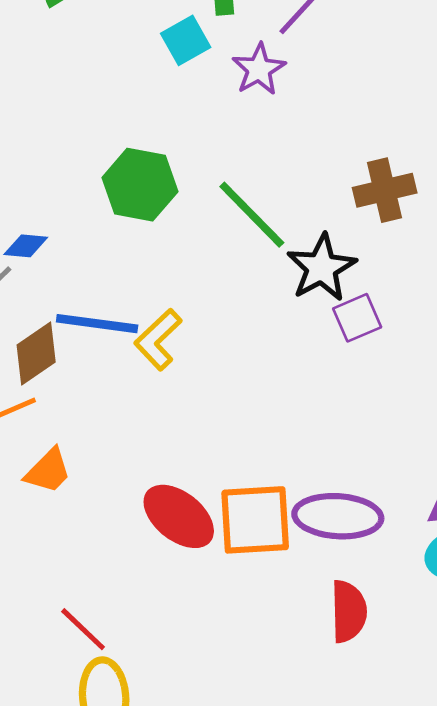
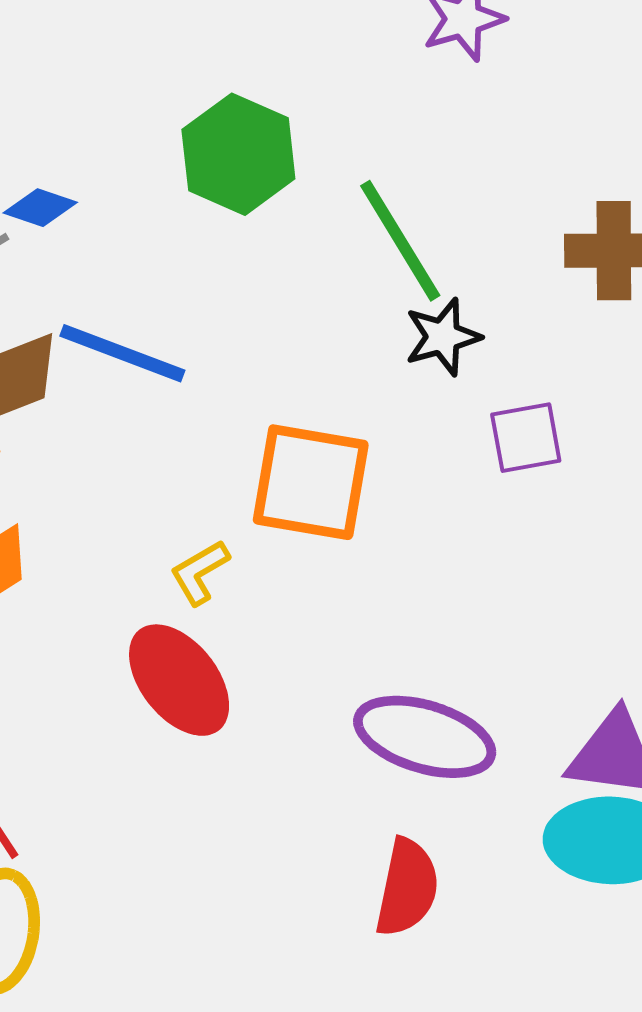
black star: (322, 268) -> (443, 337), moved, size x0.7
yellow L-shape: (158, 340) -> (200, 572), moved, size x0.7
orange square: (255, 520) -> (311, 482), moved

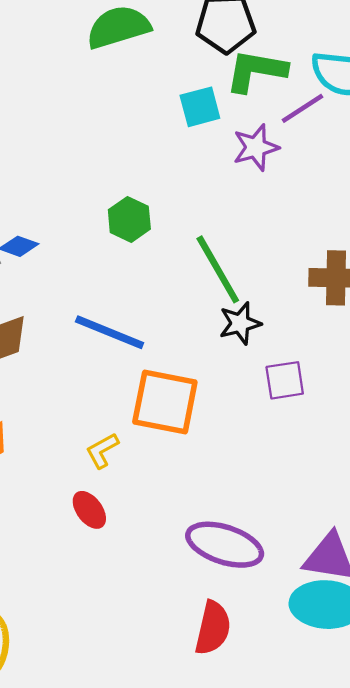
green hexagon: (238, 154) -> (129, 219), size x0.7
blue line: (122, 353) -> (110, 332), moved
red ellipse: (179, 680) -> (89, 510), size x0.6

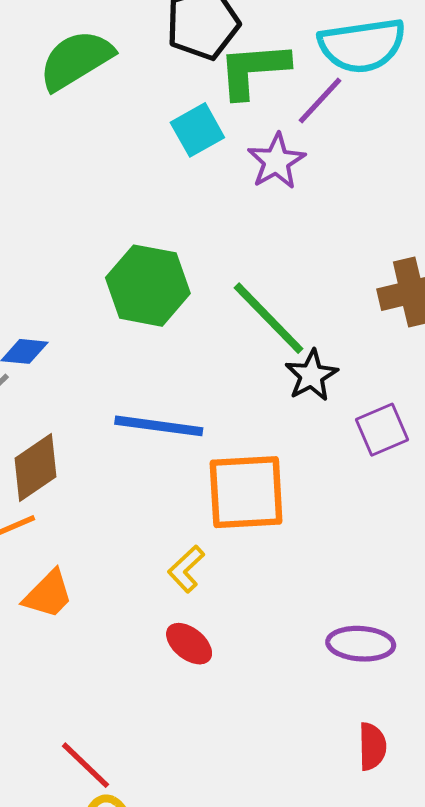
green hexagon: (129, 219) -> (148, 286), size x1.5
purple ellipse: (225, 545) -> (361, 644), size x0.7
red semicircle: (213, 628) -> (372, 746), size x0.7

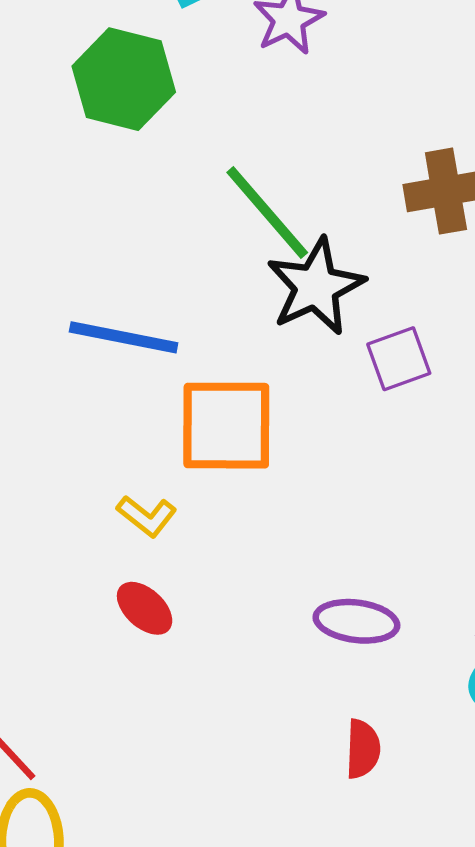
green hexagon: (148, 286) -> (124, 79), moved
black star: (311, 375) -> (316, 287), size x1.5
yellow L-shape: (186, 569) -> (147, 516), turned -102

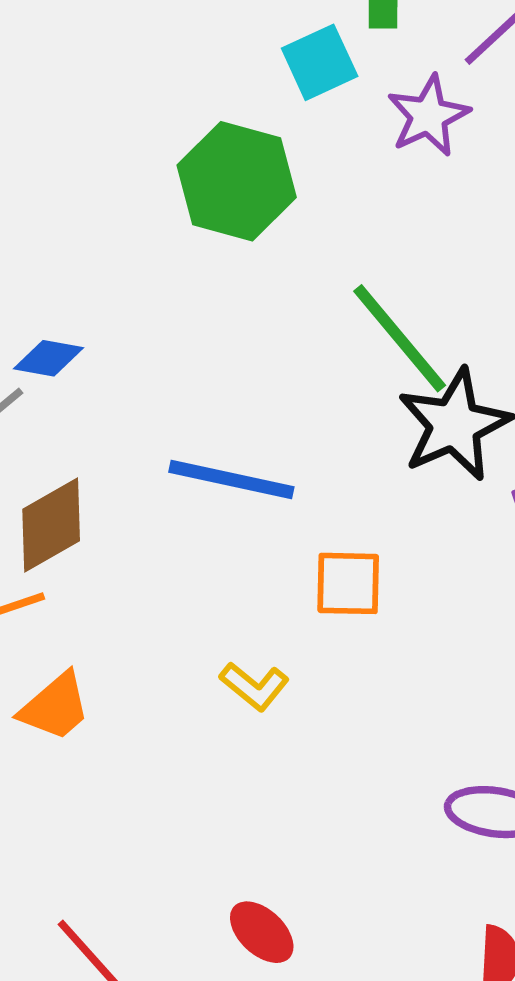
orange square: (226, 426) -> (348, 583), size x0.6
red ellipse: (145, 608) -> (262, 932), moved

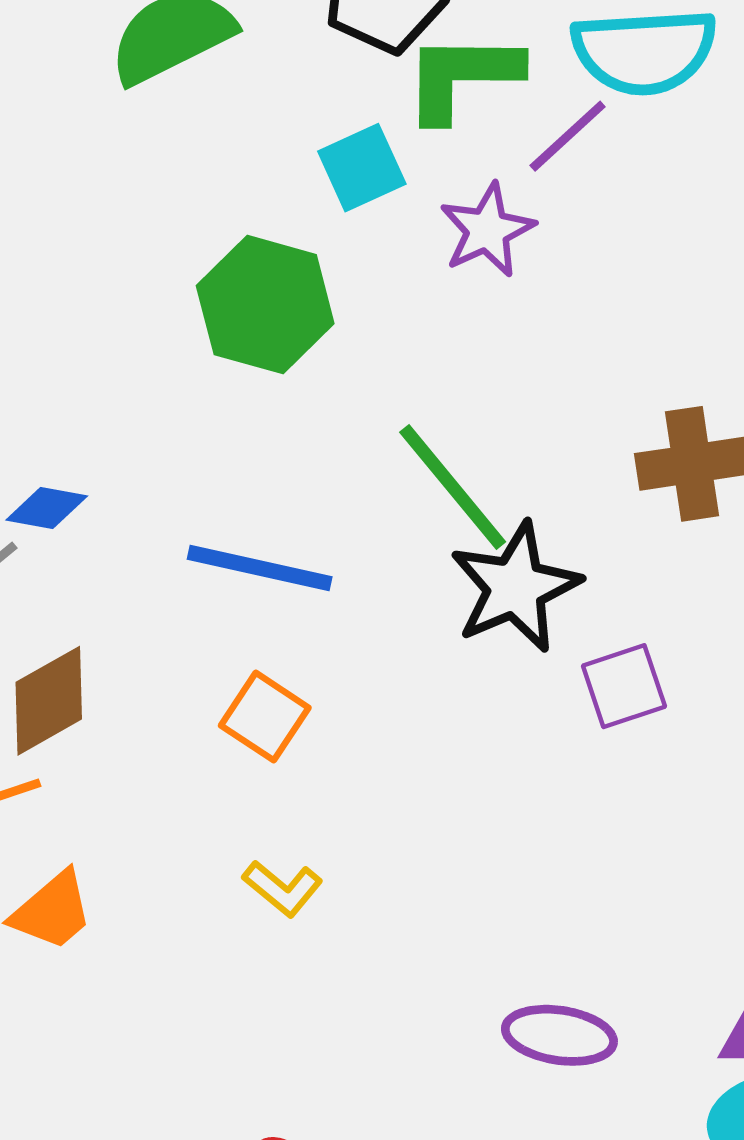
blue line: (231, 479) -> (260, 568), moved
orange square: (348, 583) -> (265, 717), moved, turned 32

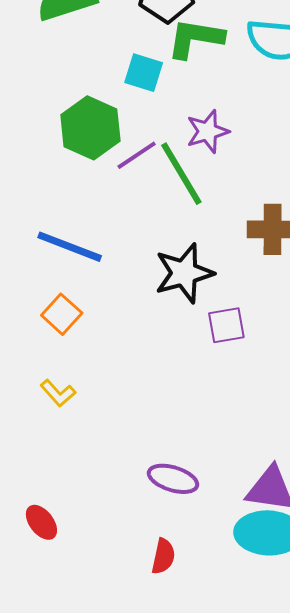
purple line: (568, 136) -> (137, 155), moved
cyan square: (362, 168) -> (144, 73), turned 33
purple star: (487, 230) -> (208, 131), moved
green line: (453, 487) -> (181, 174), moved

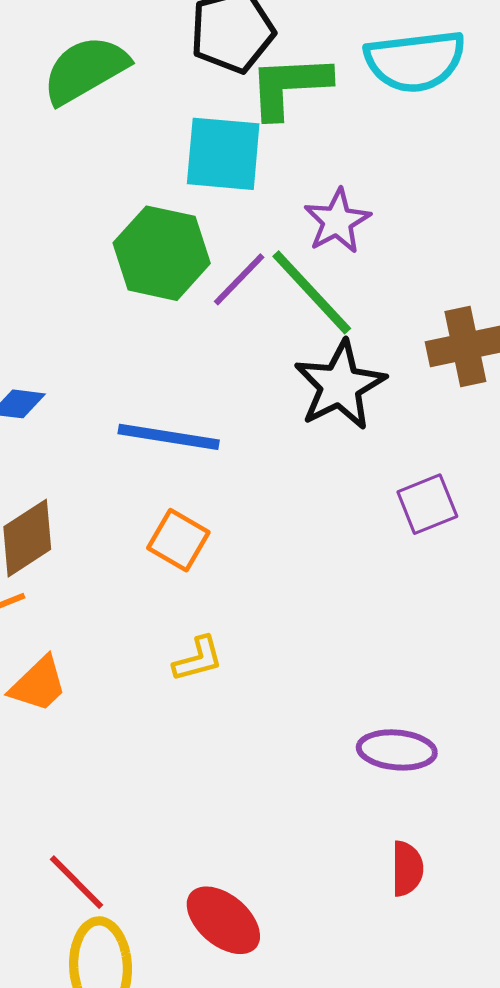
cyan square: (144, 73) -> (223, 154), size x1.4
black star: (184, 273) -> (340, 385), moved
yellow L-shape: (58, 393) -> (198, 659), turned -51
red ellipse: (41, 522) -> (223, 920), moved, size x1.4

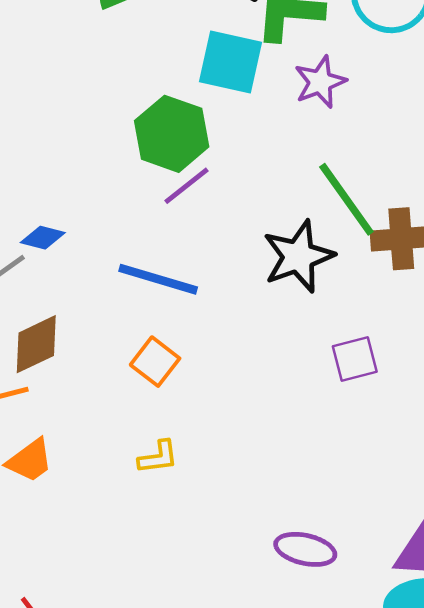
purple star: (337, 221) -> (320, 82), moved
purple line: (239, 279) -> (187, 186), moved
green line: (312, 292) -> (346, 199), moved

